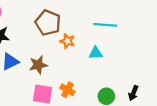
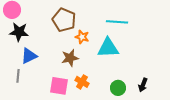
cyan triangle: (96, 53) -> (108, 48), size x1.6
brown star: (38, 65) -> (70, 58), moved

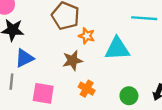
cyan line: (117, 22) -> (144, 18), moved
pink square: (59, 86) -> (43, 93), moved

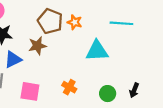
orange star: (87, 36) -> (75, 22), moved
brown star: (73, 60) -> (37, 46), moved

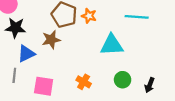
green circle: (108, 94) -> (123, 80), moved

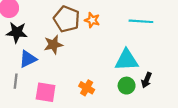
cyan triangle: (112, 45) -> (127, 60), moved
black arrow: (150, 85) -> (147, 80), moved

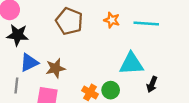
orange star: (92, 20) -> (112, 20), moved
brown star: (53, 45) -> (55, 68), moved
green circle: (127, 86) -> (111, 90), moved

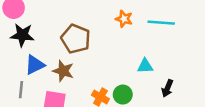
brown pentagon: (69, 21) -> (76, 39), moved
cyan triangle: (131, 64) -> (145, 66), size x0.6
brown star: (55, 68) -> (63, 71), turned 30

